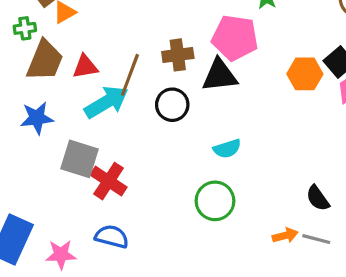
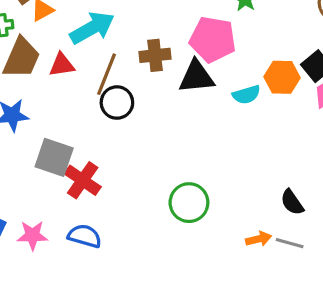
cyan arrow: (106, 102) -> (92, 28), moved
black circle: (172, 105) -> (117, 103), moved
cyan semicircle: (227, 149) -> (246, 95), moved
pink star: (61, 254) -> (32, 235), moved

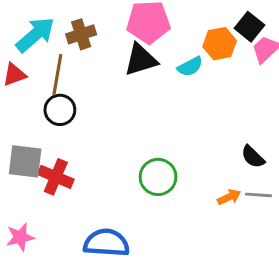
brown cross: (155, 55) -> (81, 34), moved
black circle: (117, 103) -> (60, 110), moved
blue semicircle: (85, 236) -> (106, 243), moved, size x1.4

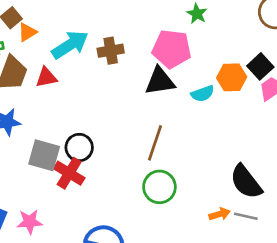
brown line: (57, 75) -> (155, 143), moved
black circle: (60, 110) -> (79, 147), moved
black semicircle: (253, 157) -> (246, 182), size x1.6

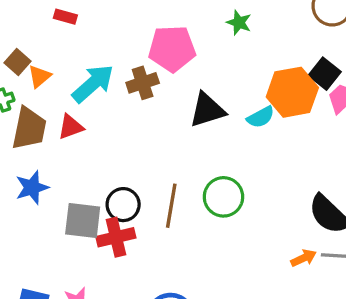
pink pentagon: (172, 49) -> (172, 49), moved
orange hexagon: (232, 77) -> (292, 92), size x1.4
brown line: (155, 143) -> (171, 206), moved
red cross: (69, 173) -> (116, 237), turned -36
green circle: (159, 187) -> (223, 197), moved

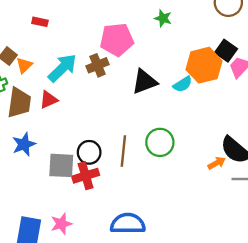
orange arrow: (304, 258) -> (217, 163), moved

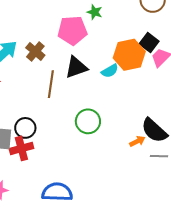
pink pentagon: (117, 40) -> (72, 30), moved
brown cross: (98, 65) -> (35, 51), turned -30
brown line: (123, 151) -> (51, 84), moved

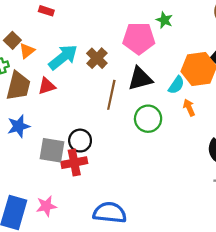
cyan semicircle: (110, 71) -> (176, 85), turned -30
green circle: (88, 121) -> (148, 119), moved
orange arrow: (137, 141) -> (189, 108), moved, turned -91

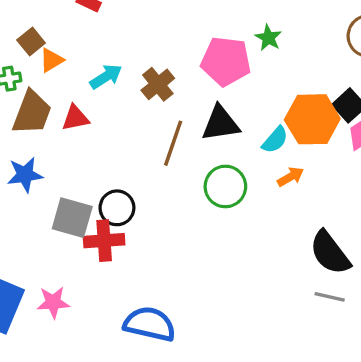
cyan arrow: (63, 57) -> (106, 77), size x0.7
orange arrow: (189, 108) -> (291, 177), turned 77

